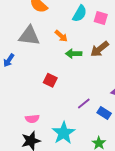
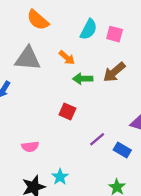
red square: (50, 80) -> (67, 111), moved
pink semicircle: (32, 119) -> (30, 147), moved
cyan star: (64, 133) -> (60, 177), moved, size x0.6

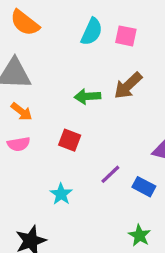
orange arrow: (67, 58) -> (22, 112), moved
pink semicircle: (30, 147) -> (19, 144), moved
cyan star: (60, 177) -> (61, 194), moved

